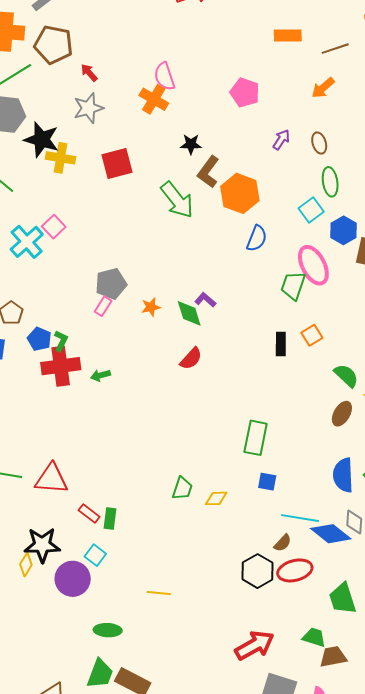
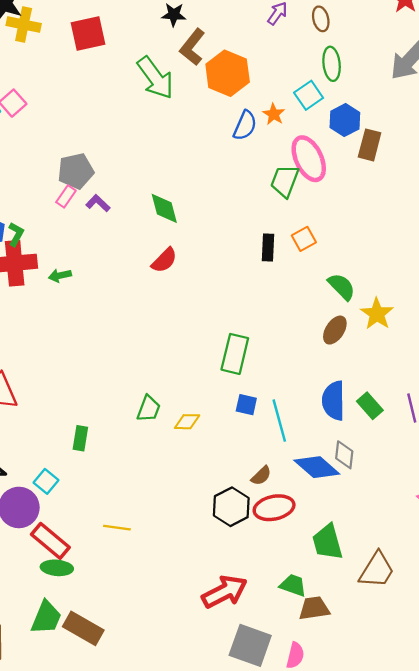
purple L-shape: (205, 300) -> (98, 203), moved
orange star: (151, 307) -> (274, 114), moved, turned -30
red rectangle: (89, 514) -> (50, 541), moved, size x1.6
cyan line: (300, 518) -> (279, 421), moved, turned 63
green rectangle: (110, 519) -> (80, 438), moved

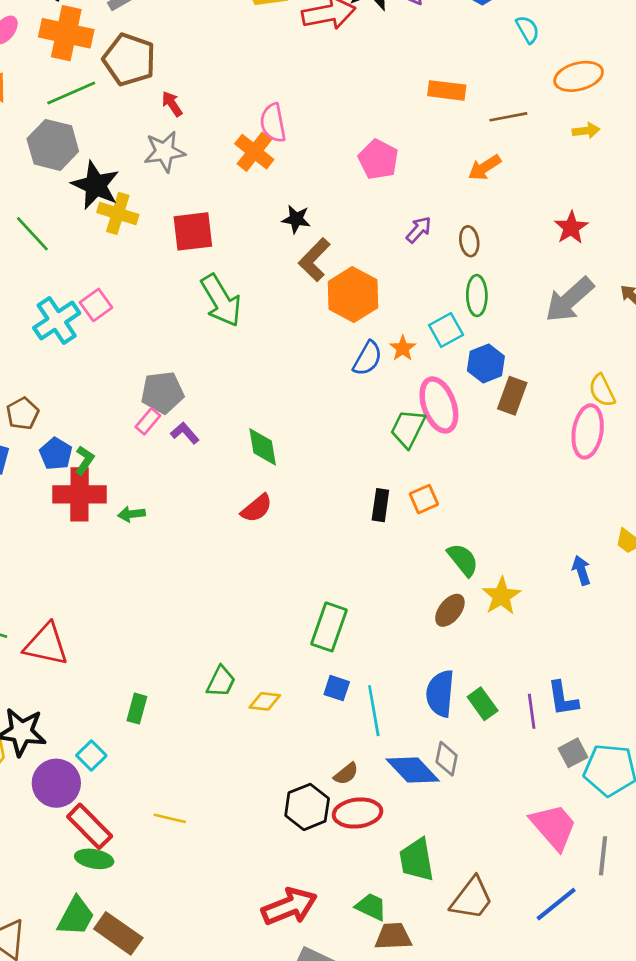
green arrow: (155, 78) -> (221, 300), moved

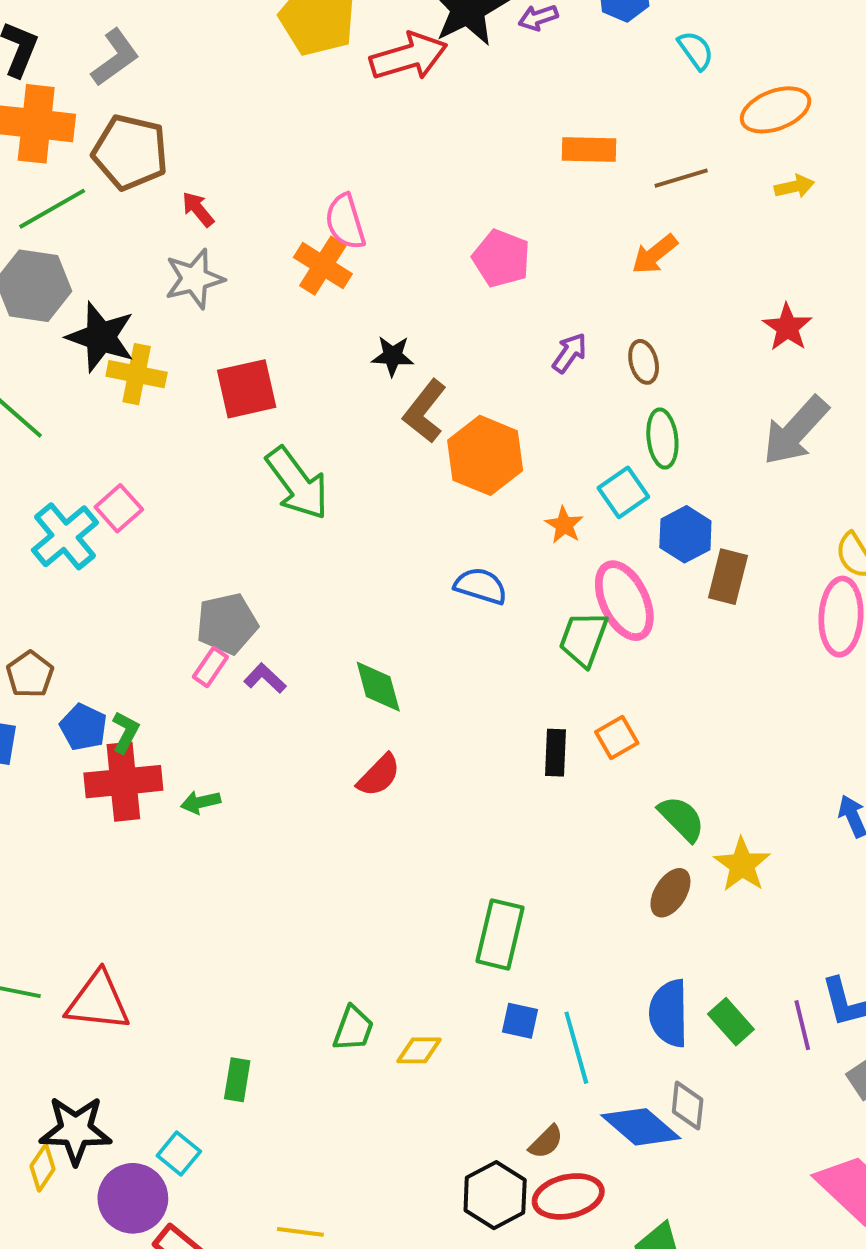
blue semicircle: (367, 358) -> (481, 586), moved, turned -96

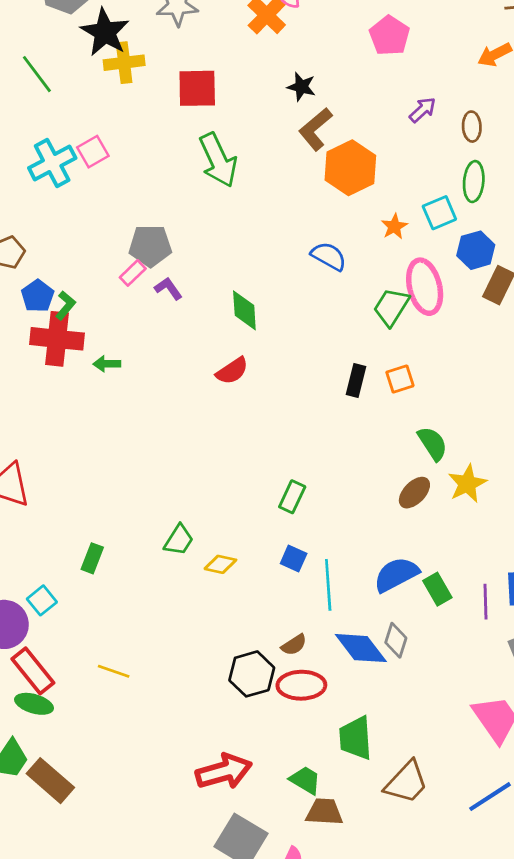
yellow cross: (137, 374) -> (124, 63), turned -30
green rectangle: (500, 934) -> (292, 497), size x0.7
blue semicircle: (669, 1013) -> (396, 575), turned 51

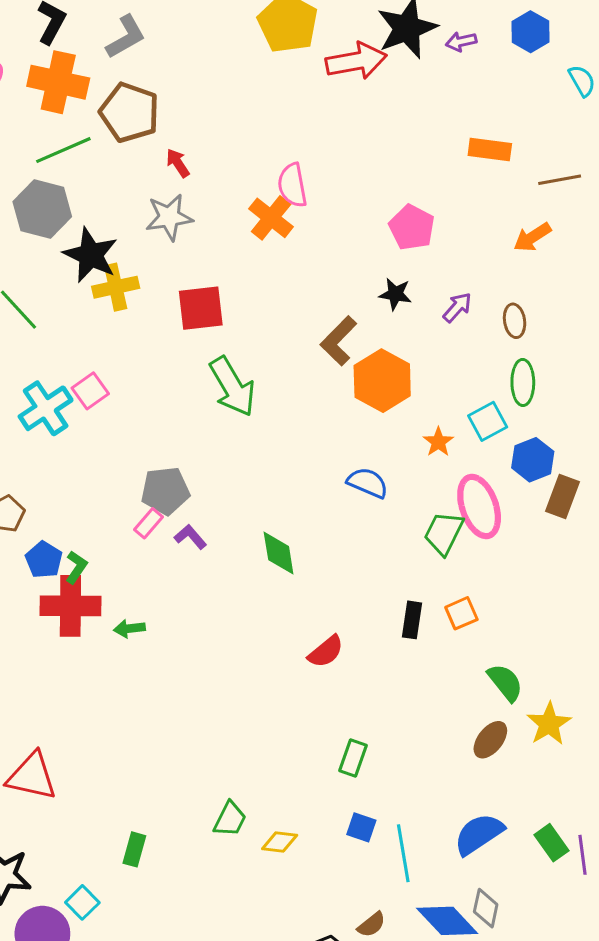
black star: (301, 87) -> (395, 294), moved
red semicircle: (232, 371) -> (326, 652), moved
green rectangle: (437, 589) -> (552, 843), moved

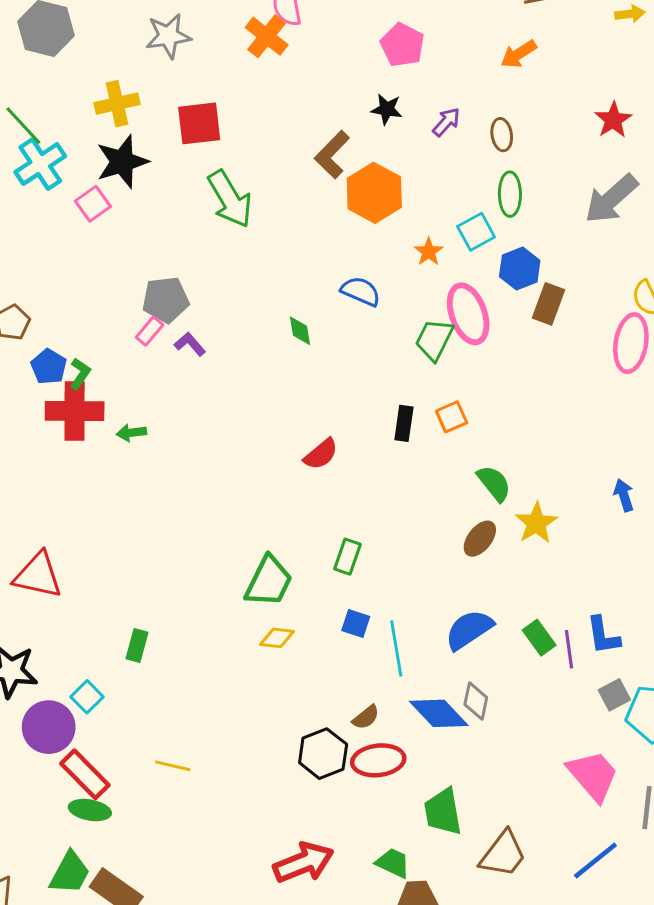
black star: (91, 255) -> (122, 162), moved, turned 30
cyan cross: (46, 408) -> (40, 164), moved
green diamond: (279, 553) -> (300, 331), moved, size x0.7
green trapezoid: (230, 819) -> (269, 581), moved, size x1.5

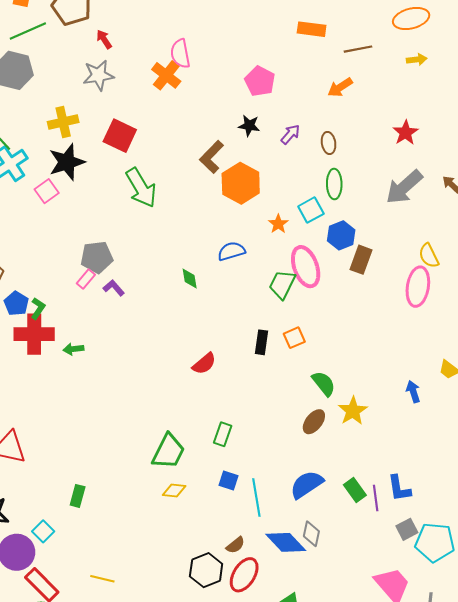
red square: (199, 123) -> (120, 136), turned 32
blue semicircle: (361, 291) -> (231, 251), turned -40
red ellipse: (378, 760) -> (244, 575), turned -52

